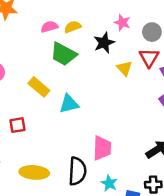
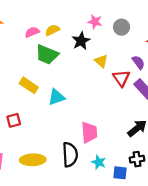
red triangle: (149, 58) -> (121, 78), moved

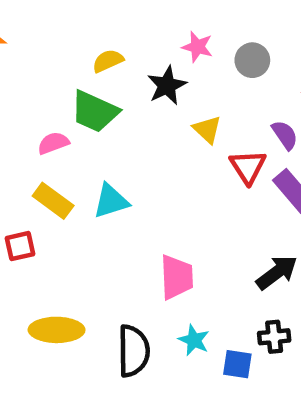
pink semicircle: (32, 32) -> (53, 143), moved
yellow rectangle: (29, 85) -> (53, 201), moved
black semicircle: (70, 155) -> (133, 351), moved

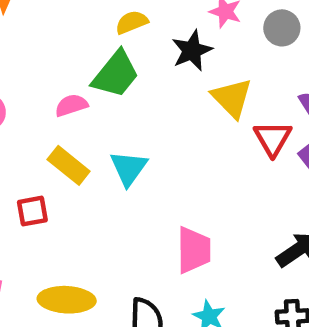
green trapezoid: (95, 111) -> (116, 74), turned -78
yellow triangle: (207, 129) -> (232, 98), size x1.4
cyan triangle: (111, 201) -> (129, 168), turned -39

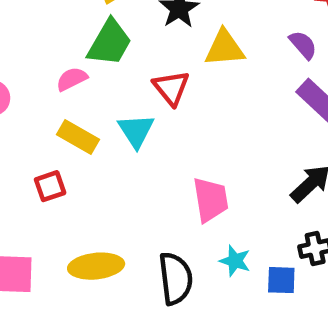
yellow triangle: (232, 98) -> (225, 48), turned -42
red triangle: (273, 138) -> (171, 88), moved

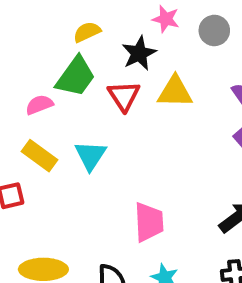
red triangle: (171, 88) -> (124, 96), moved

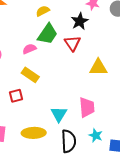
yellow semicircle: (87, 32) -> (43, 11), moved
yellow triangle: (175, 92) -> (98, 67), moved
cyan triangle: (90, 155) -> (59, 114), moved

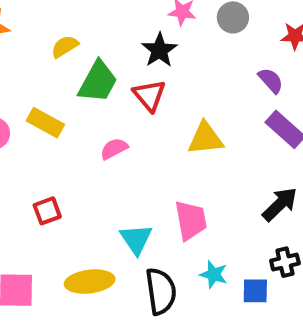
yellow semicircle: (43, 11) -> (65, 47), moved
pink semicircle: (29, 49) -> (114, 149), moved
yellow rectangle: (30, 75) -> (45, 123), moved

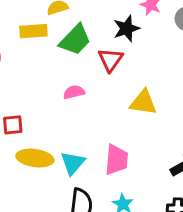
yellow rectangle: (45, 123) -> (33, 31), moved, turned -48
yellow ellipse: (90, 282) -> (35, 158), moved

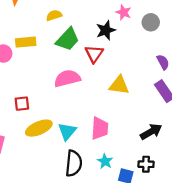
yellow rectangle: (33, 31) -> (26, 42), moved
pink semicircle: (74, 92) -> (67, 78), size x1.6
yellow ellipse: (35, 158) -> (39, 128), turned -30

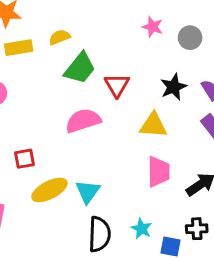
black star: (106, 30) -> (174, 87), moved
yellow rectangle: (26, 42) -> (19, 48), moved
pink trapezoid: (100, 128) -> (159, 172), moved

